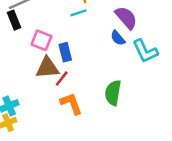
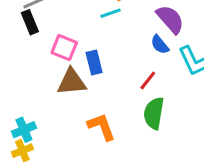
red line: (62, 78) -> (148, 80), moved

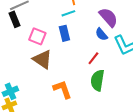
blue rectangle: (94, 63) -> (64, 33), moved
brown triangle: (72, 82) -> (42, 59), turned 40

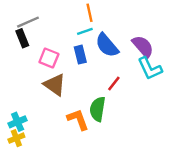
purple semicircle: (108, 17) -> (143, 46), moved
blue semicircle: (101, 34) -> (107, 45), moved, size x1.6
green semicircle: (97, 80) -> (98, 109), moved

